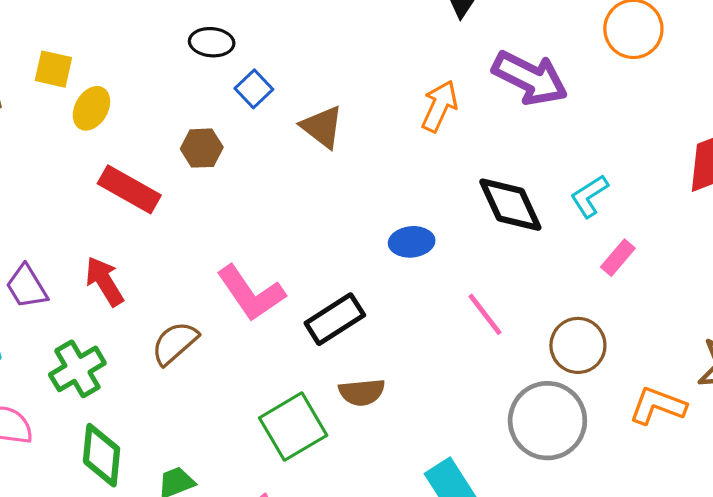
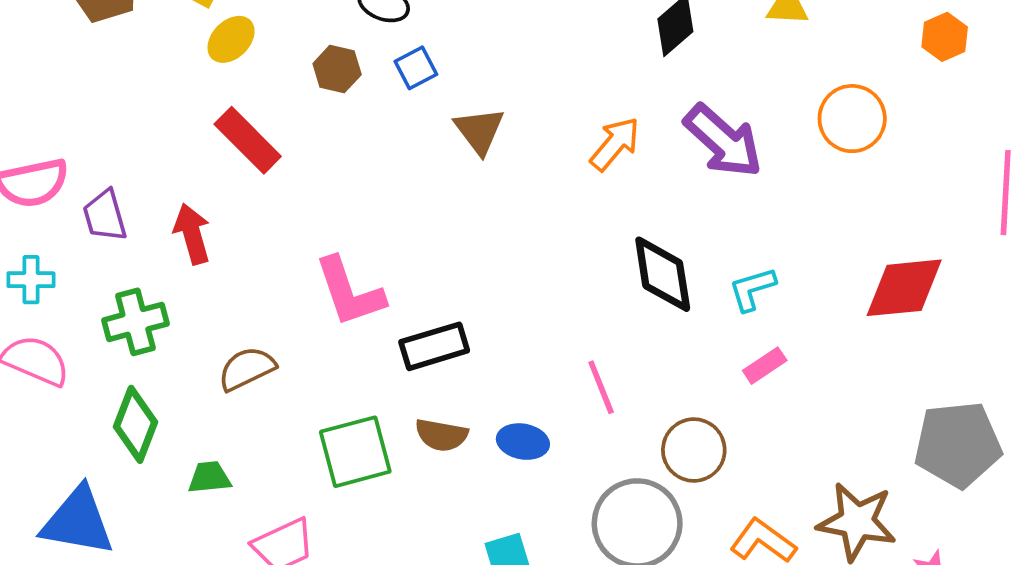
brown hexagon: (202, 148) -> (337, 69), moved
blue ellipse: (412, 242) -> (523, 442), moved
brown semicircle: (175, 343) -> (247, 369), moved

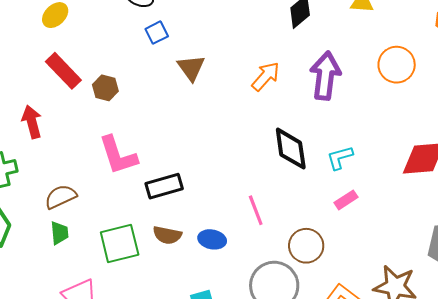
brown hexagon: (337, 69) -> (105, 88), moved
purple arrow: (723, 141) -> (325, 76), turned -126
green trapezoid: (209, 477) -> (59, 233), moved, turned 90

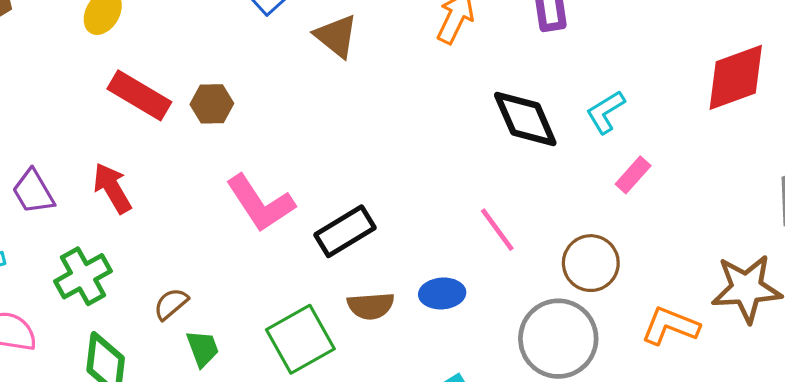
brown semicircle: (61, 197) -> (171, 304), moved, size x0.7

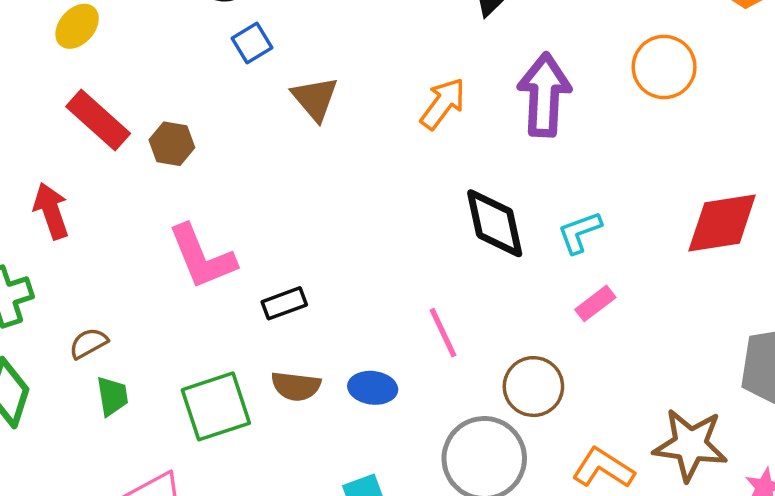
black rectangle: (345, 231) -> (284, 303), size x0.7

